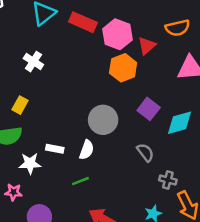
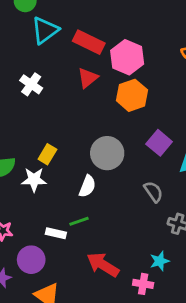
red triangle: (147, 46) -> (88, 78), moved
yellow rectangle: (20, 105) -> (47, 154), moved
white rectangle: (55, 149) -> (56, 233), moved
white star: (30, 163) -> (34, 180), moved

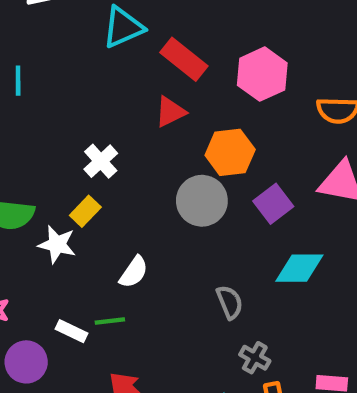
pink hexagon: (127, 57) -> (262, 74), moved
white cross: (31, 84) -> (101, 161), moved
purple square: (159, 143) -> (273, 204), moved
gray circle: (107, 153) -> (202, 201), moved

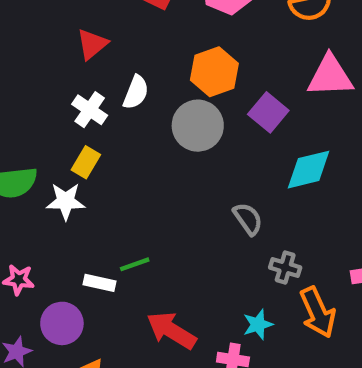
red triangle: (170, 112) -> (92, 44), moved
white semicircle: (134, 272) -> (136, 92), moved

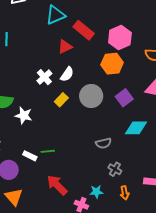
red triangle: (92, 44) -> (65, 47), moved
orange hexagon: (214, 72) -> (112, 64), moved
yellow rectangle: (86, 162) -> (61, 100), moved
gray semicircle: (248, 219) -> (103, 143), turned 98
orange arrow: (318, 312) -> (125, 193), size x0.6

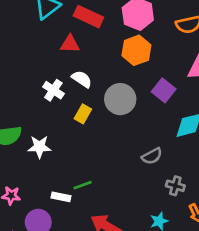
red triangle: (65, 47) -> (70, 44), turned 42
white semicircle: (67, 74) -> (82, 79), turned -77

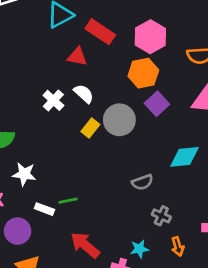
purple square: (164, 90) -> (157, 104), moved
yellow rectangle: (83, 114) -> (90, 128), moved
white star: (39, 147) -> (24, 174), moved

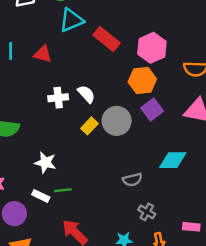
red triangle: (77, 57) -> (43, 54), moved
white cross: (53, 100) -> (58, 98), turned 36
white star: (24, 174) -> (45, 163), moved

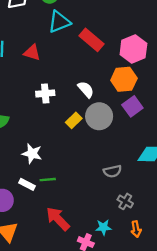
white semicircle: (86, 94) -> (86, 89), moved

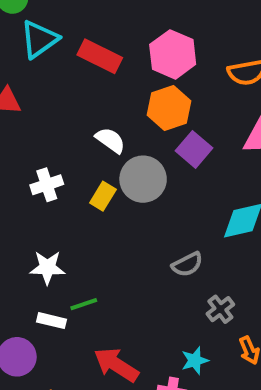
white cross: (45, 93) -> (47, 185), moved
gray cross: (125, 201) -> (220, 309), turned 35

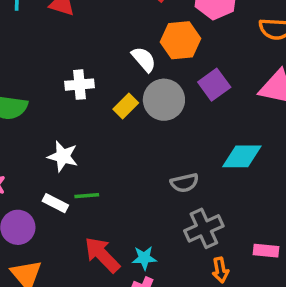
orange hexagon: (169, 108) -> (180, 40), moved
gray cross: (220, 309) -> (204, 228), size x1.5
cyan star: (195, 361) -> (144, 258), moved

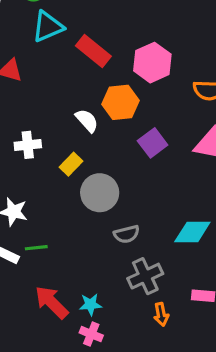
gray circle: (164, 100) -> (100, 193), moved
cyan diamond: (242, 156) -> (192, 232), moved

